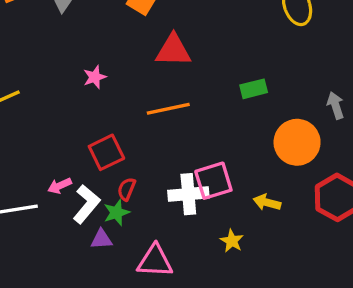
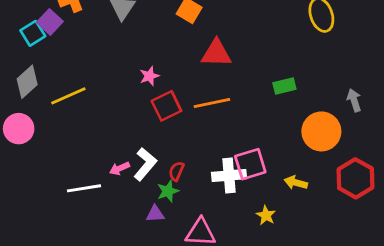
red square: (106, 152) -> (166, 106), moved
white L-shape: (86, 204) -> (145, 164), moved

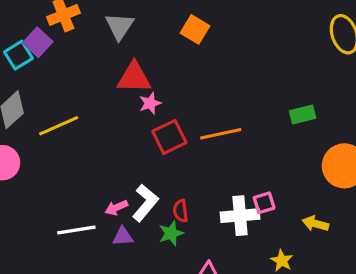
red triangle: (216, 53) -> (134, 78), moved
pink square: (250, 164) -> (264, 203), size x0.6
red semicircle: (176, 171) -> (181, 211), turned -30
purple triangle: (155, 214) -> (123, 236), moved

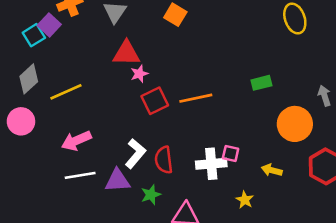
pink square: (264, 203) -> (231, 154), turned 30
pink arrow: (116, 208) -> (76, 141), moved, size x1.6
red semicircle: (181, 211) -> (164, 160), size x1.5
green star: (171, 233) -> (151, 195), moved
purple triangle: (123, 236) -> (117, 181), size x1.5

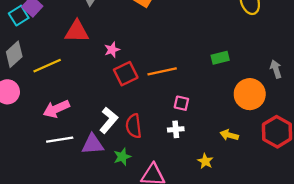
red triangle: (126, 53) -> (77, 32), moved
pink square: (231, 154) -> (181, 103), moved
white cross: (211, 164) -> (176, 129), size x0.6

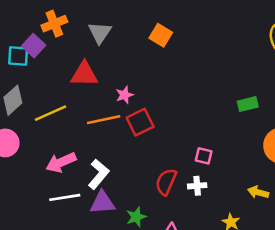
cyan square: (19, 16) -> (18, 56), turned 36
orange line: (162, 71) -> (104, 120), moved
white L-shape: (109, 120) -> (99, 174), moved
red semicircle: (134, 126) -> (166, 182), moved, turned 30

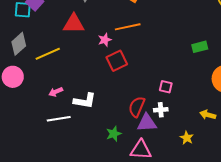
orange line: (104, 120) -> (128, 27), moved
pink arrow: (61, 162) -> (56, 92), size x0.6
white L-shape: (99, 174) -> (85, 101), turned 60
purple triangle: (102, 203) -> (147, 123), moved

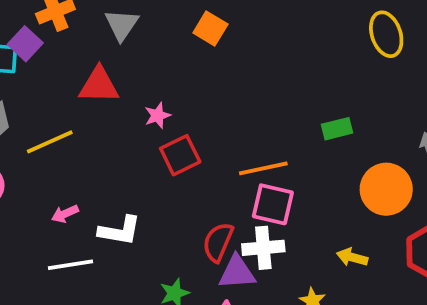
orange line: (128, 27) -> (263, 168), moved
pink square: (166, 87) -> (273, 204), size x1.6
white cross: (161, 110) -> (263, 248), size x1.5

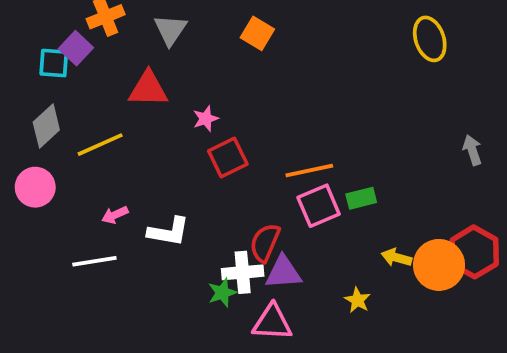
green rectangle: (337, 129) -> (361, 198), moved
orange circle: (386, 189) -> (439, 265), moved
pink square: (273, 204) -> (319, 206), turned -36
white cross: (263, 248) -> (243, 272), moved
white line: (71, 265) -> (94, 261), moved

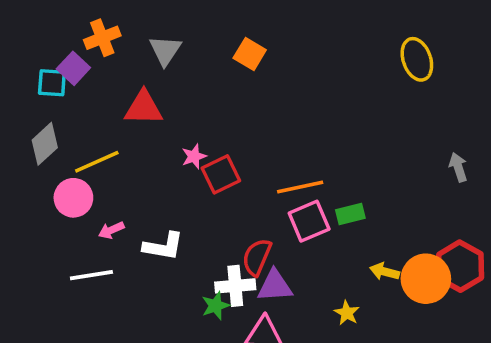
pink star: (206, 119) -> (194, 156), moved
pink circle: (35, 187) -> (73, 198), moved

